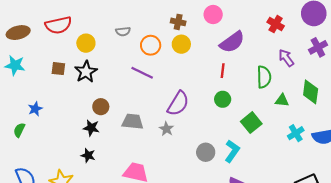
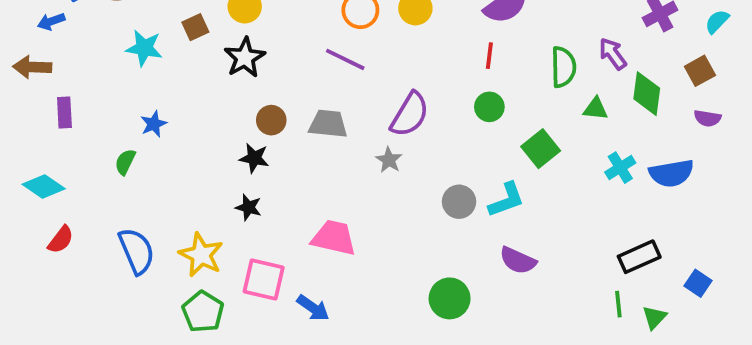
purple arrow: (286, 58) -> (613, 54), moved
cyan star: (15, 65) -> (144, 48), moved
brown square: (58, 69) -> (195, 27), moved, turned -32
gray trapezoid: (133, 122) -> (328, 124), moved
cyan L-shape: (232, 151) -> (506, 200), turned 35

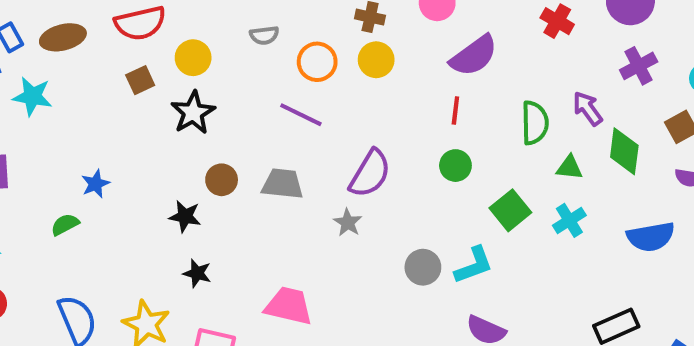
cyan star: (144, 48) -> (32, 96), moved
black star: (254, 158) -> (185, 216), moved
green semicircle: (125, 162) -> (65, 225), turned 36
cyan cross: (620, 168) -> (569, 220), moved

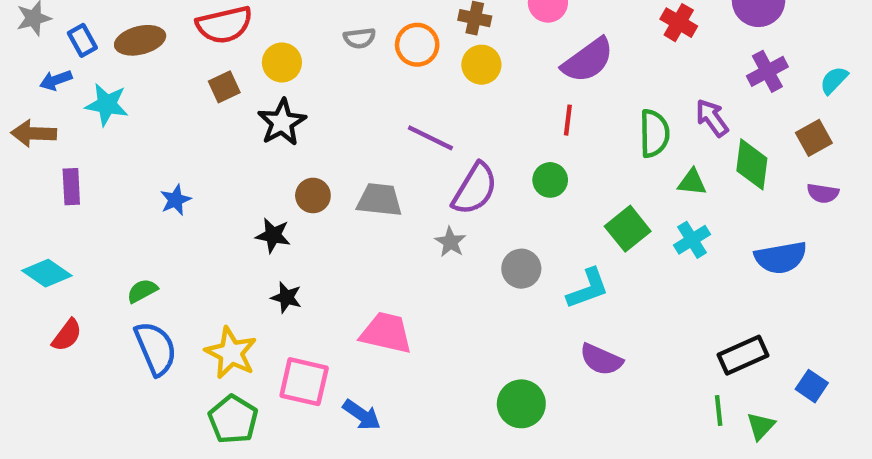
orange circle: (317, 62) -> (417, 45), moved
purple line: (301, 115) -> (430, 138), moved
green circle: (455, 166) -> (550, 180), moved
green semicircle: (65, 225) -> (142, 291), moved
gray circle: (423, 267) -> (521, 269), moved

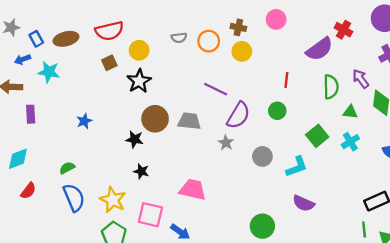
purple semicircle: (588, 60) -> (320, 49), moved
brown circle: (313, 195) -> (155, 119), size x1.5
cyan diamond: (47, 273) -> (18, 159), turned -55

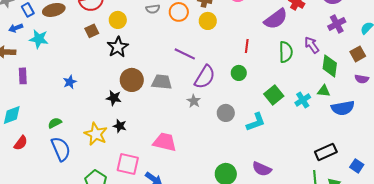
green triangle: (350, 112) -> (324, 91), moved
yellow star: (113, 200) -> (96, 134), moved
purple semicircle: (304, 203) -> (262, 169), moved

